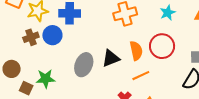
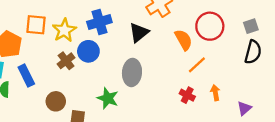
black triangle: (111, 58) -> (139, 32), moved
green star: (46, 79) -> (108, 98), moved, turned -30

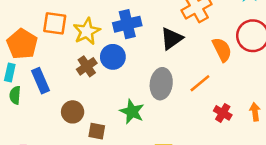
orange line: (197, 65) -> (200, 83), moved

